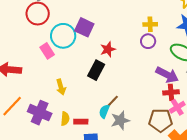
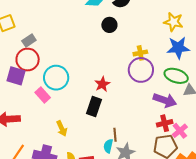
purple square: (84, 27) -> (16, 76), moved
purple circle: (148, 41) -> (141, 70), size x1.6
red cross: (171, 92) -> (165, 123), moved
brown line: (112, 101) -> (115, 135), turned -40

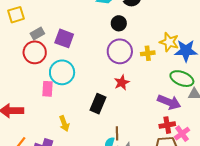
yellow star: (173, 22) -> (169, 42), moved
purple circle: (141, 70) -> (120, 51), moved
purple square: (16, 76) -> (64, 38), moved
red star: (102, 84) -> (122, 82), moved
pink rectangle: (43, 95) -> (47, 89), turned 42

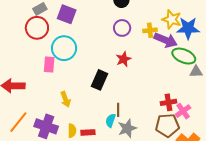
purple circle: (120, 51) -> (122, 28), size x0.7
purple arrow: (169, 102) -> (166, 40), moved

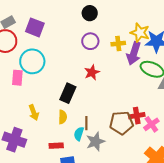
purple arrow: (166, 40) -> (134, 53), turned 85
brown pentagon: (167, 125) -> (121, 123), moved
yellow semicircle: (72, 131) -> (63, 117), moved

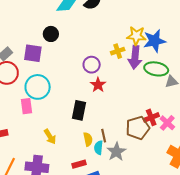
black circle: (90, 13) -> (51, 34), moved
purple circle: (90, 41) -> (92, 65), moved
yellow semicircle: (63, 117) -> (88, 139), moved

